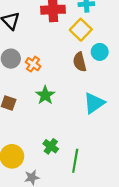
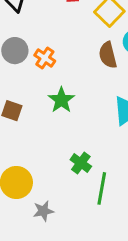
green cross: (51, 146) -> (81, 163), moved

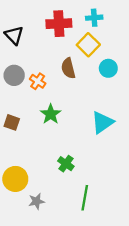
brown semicircle: (108, 55) -> (68, 68), moved
green line: (102, 188) -> (85, 198), moved

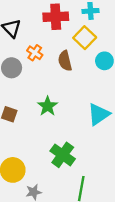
orange cross: (38, 81) -> (35, 53), moved
green cross: (66, 164) -> (63, 155), size x1.5

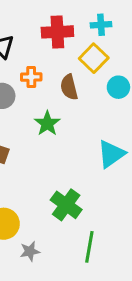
orange cross: (35, 53) -> (31, 77), turned -35
green star: (48, 106) -> (47, 123), moved

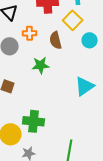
green star: (47, 123) -> (41, 65), turned 30
green cross: (66, 205) -> (34, 121), moved, turned -30

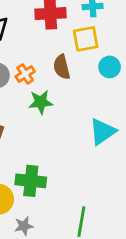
yellow square: (73, 20) -> (86, 39), turned 36
orange cross: (30, 33) -> (25, 74), moved, turned -32

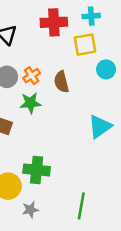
brown semicircle: (62, 67) -> (61, 82), moved
green star: (41, 102) -> (30, 103), moved

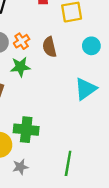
cyan circle: (106, 69) -> (91, 46), moved

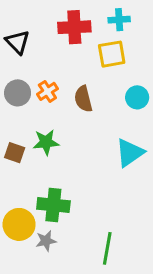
green star: (20, 67) -> (46, 142), moved
gray star: (20, 167) -> (46, 241), moved

